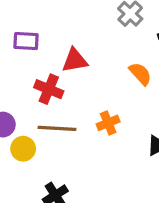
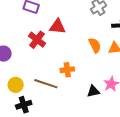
brown line: (57, 128) -> (46, 84), moved
yellow circle: (23, 149) -> (16, 85), moved

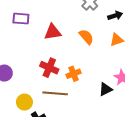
red cross: (37, 40) -> (49, 68), moved
orange semicircle: (95, 45) -> (86, 37), moved

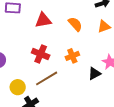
orange cross: (74, 74) -> (72, 56), moved
brown line: (55, 93) -> (47, 78), turned -35

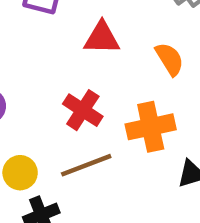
orange cross: (72, 56) -> (151, 127), size x1.5

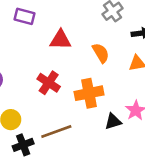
brown line: (86, 165) -> (56, 132), moved

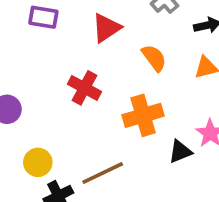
red triangle: (60, 40) -> (106, 28), moved, turned -30
red cross: (49, 83) -> (84, 88), moved

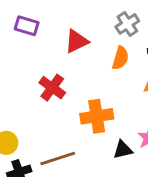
orange semicircle: (154, 58) -> (120, 58), moved, turned 45

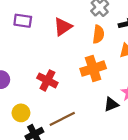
red cross: (52, 88) -> (47, 80), moved
orange cross: (97, 116) -> (93, 69), moved

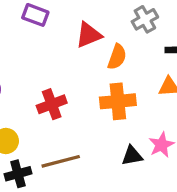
orange semicircle: (98, 34) -> (117, 57), moved
red cross: (47, 80) -> (52, 104), turned 30

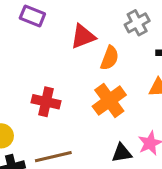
orange cross: (118, 101) -> (109, 101), turned -32
red cross: (52, 104) -> (46, 102), turned 32

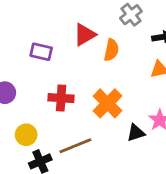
purple rectangle: (32, 16) -> (41, 52), moved
orange cross: (109, 101) -> (107, 103), moved

